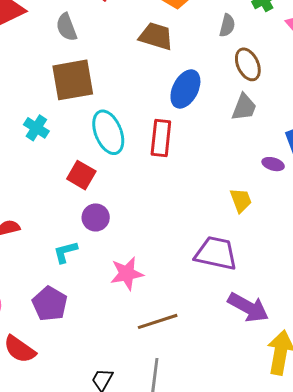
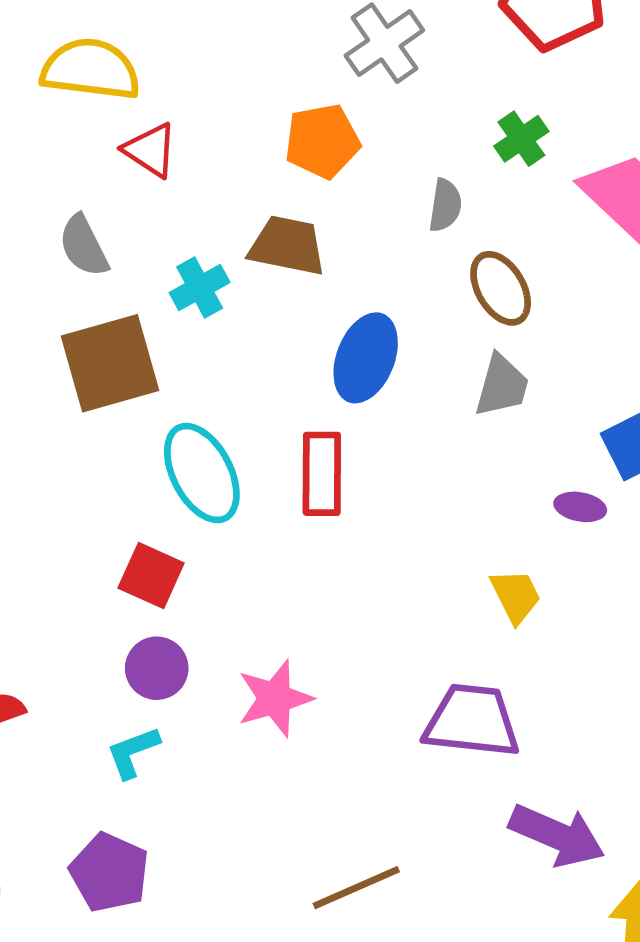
cyan cross: (36, 128) -> (200, 287), moved, turned 35
purple circle: (96, 217) -> (157, 668), moved
pink star: (127, 273) -> (275, 698), moved

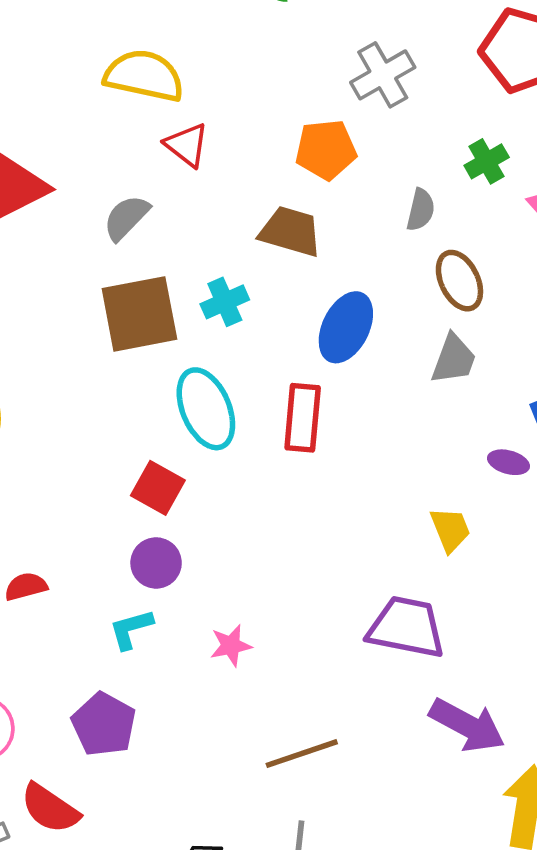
gray semicircle: (84, 246) -> (126, 218), turned 66
cyan cross: (200, 287) -> (225, 302), moved
pink star: (275, 698) -> (231, 646), moved, size x0.7

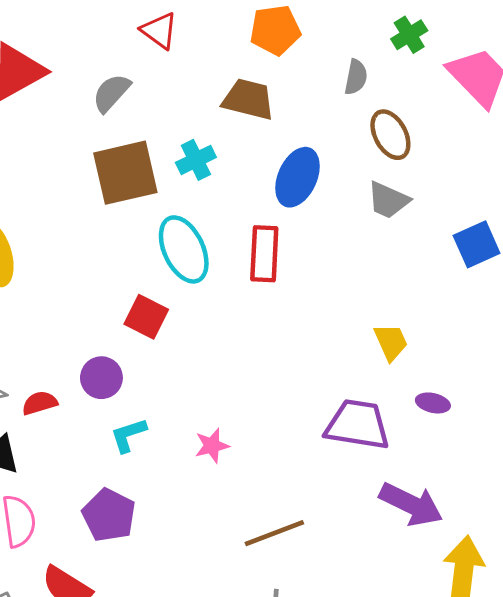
gray trapezoid: (454, 359) -> (388, 200), turned 96
purple ellipse: (509, 462) -> (433, 403), moved
purple circle: (156, 563) -> (101, 378), moved

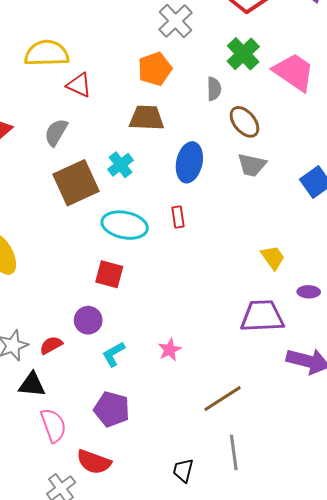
green cross: (409, 35) -> (243, 54), size x1.4
cyan ellipse: (184, 249) -> (125, 225), turned -42
red rectangle: (264, 254) -> (178, 217), size x0.6

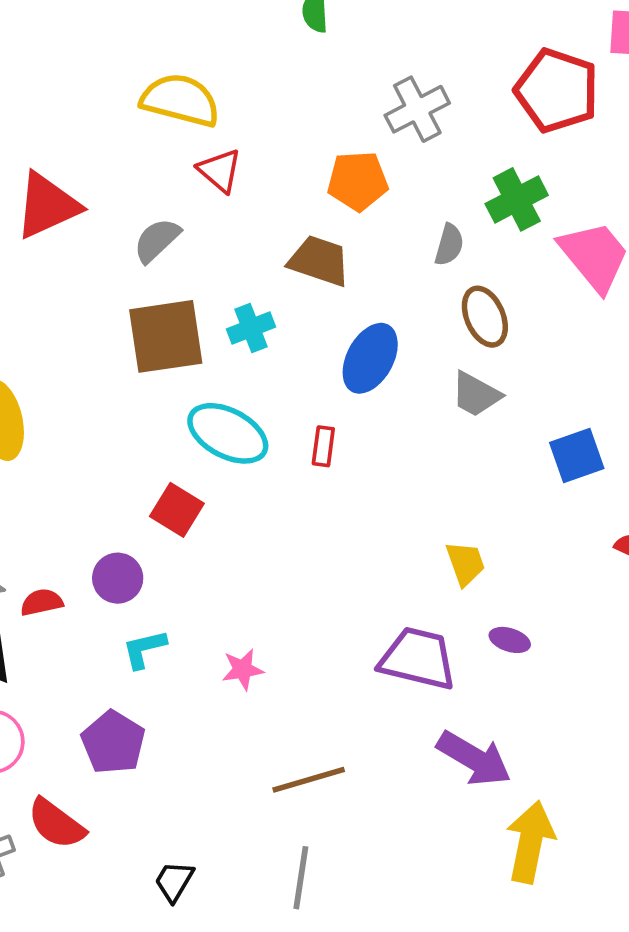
black trapezoid: (183, 470) -> (174, 881), moved

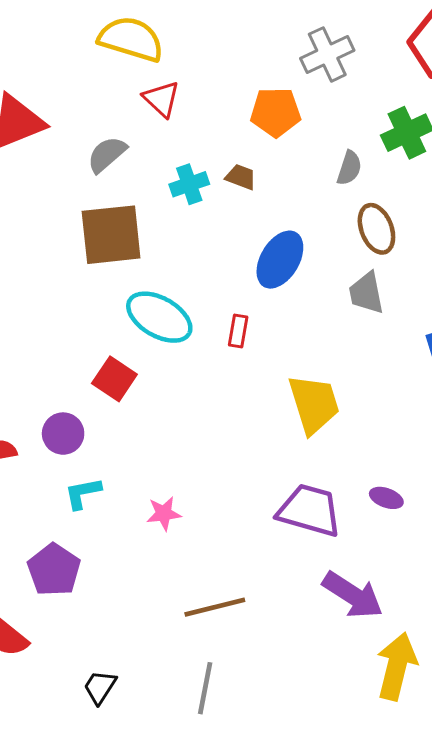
brown trapezoid: (319, 261) -> (241, 177), size x0.6
cyan cross: (251, 328) -> (189, 184), moved
gray trapezoid: (476, 394) -> (366, 293), turned 48
yellow trapezoid: (465, 563) -> (314, 404), moved, size x1.6

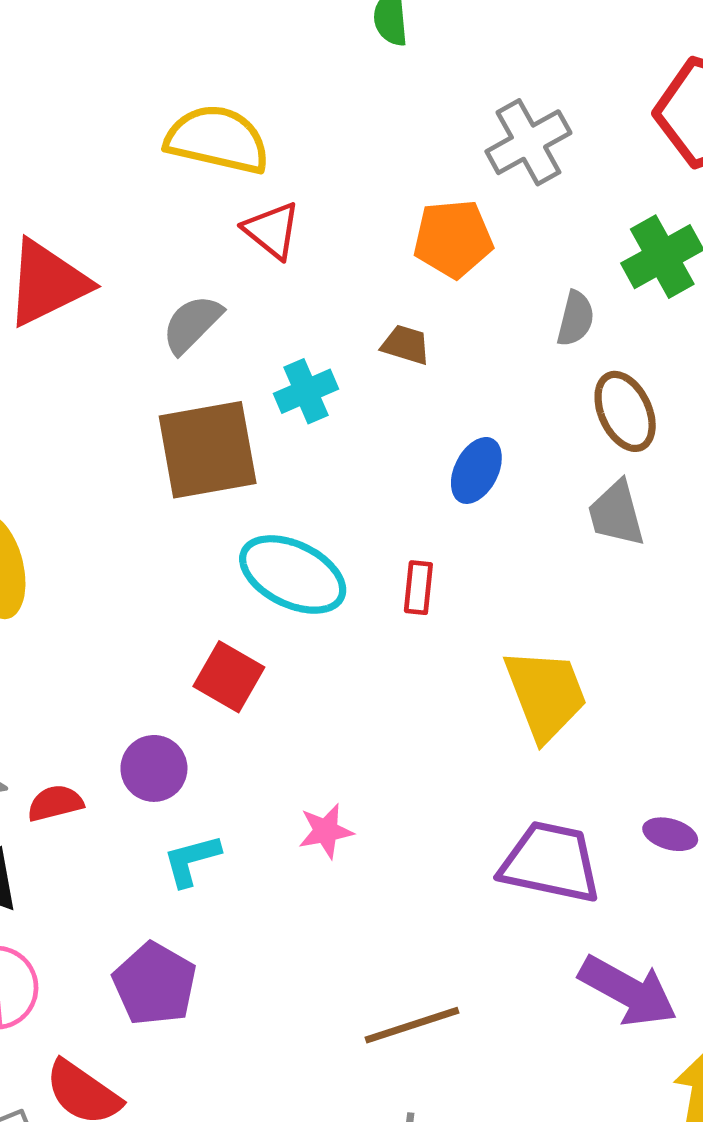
cyan cross: (189, 184) -> (306, 391), moved
blue ellipse: (280, 260) -> (476, 470), size x0.7
pink star: (164, 514) -> (326, 831), moved

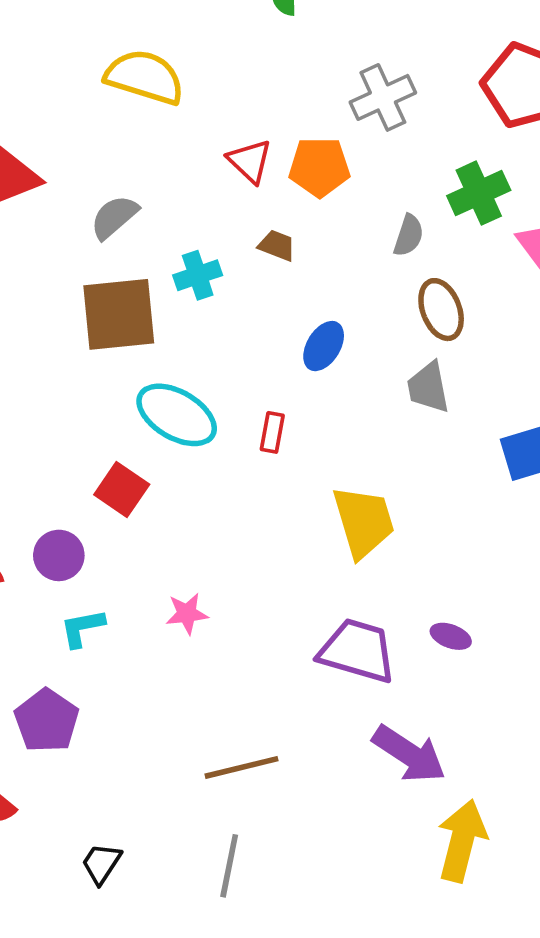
red triangle: (272, 230) -> (250, 161), moved

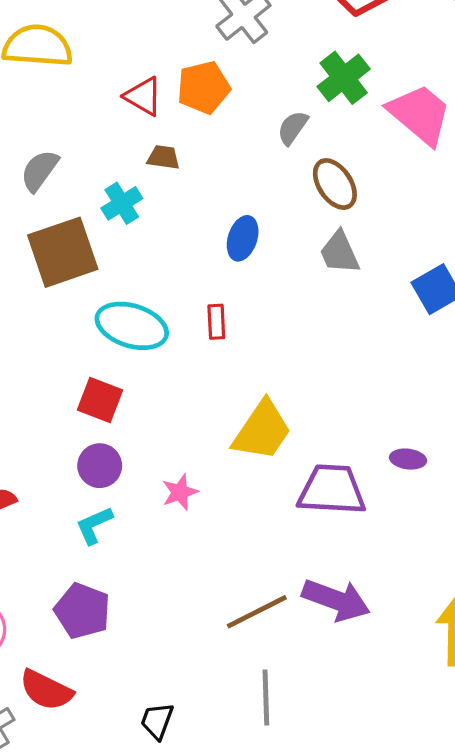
gray semicircle: (409, 235) -> (293, 128), turned -150
brown trapezoid: (277, 245) -> (163, 157), moved
yellow trapezoid: (364, 522) -> (262, 431), moved, turned 64
purple circle: (59, 555) -> (100, 466), moved
purple arrow: (409, 754) -> (336, 600), moved

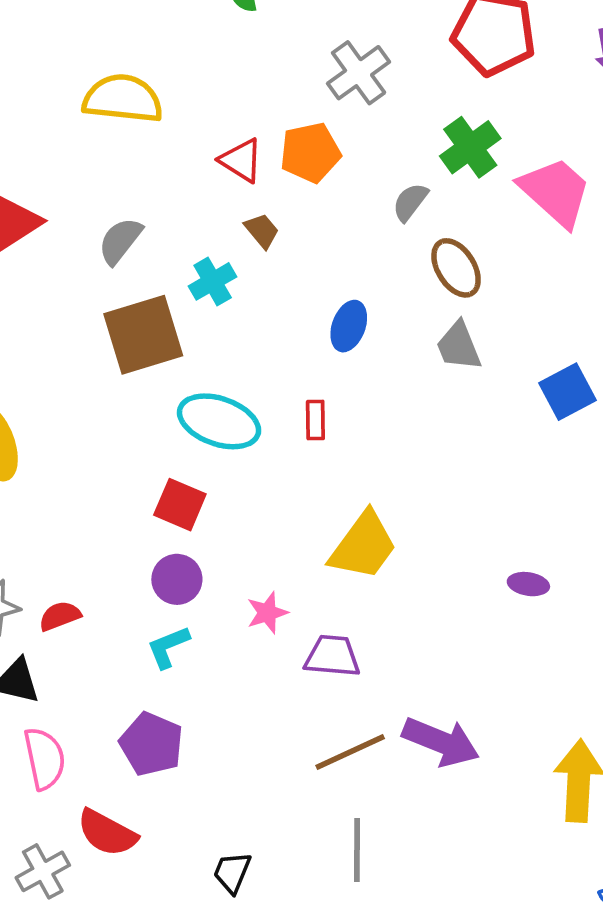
brown trapezoid: (163, 157) -> (262, 231), turned 40
purple trapezoid: (332, 490) -> (332, 656), moved, size x0.7

